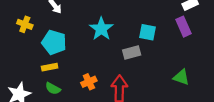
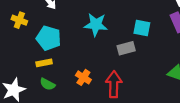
cyan star: (101, 29) -> (96, 25), turned -30
orange cross: (89, 82) -> (83, 77), turned -32

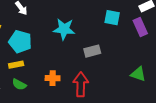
cyan square: (142, 28) -> (112, 18), moved
orange cross: (83, 77) -> (53, 78), turned -32

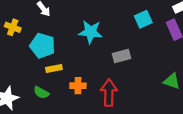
cyan square: (112, 18) -> (143, 19), turned -35
yellow rectangle: (16, 65) -> (54, 69), moved

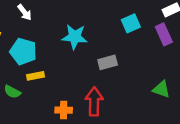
orange cross: (78, 86) -> (64, 110), moved
green semicircle: (41, 93) -> (12, 92), moved

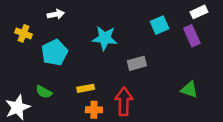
white arrow: (25, 12) -> (56, 14), turned -63
cyan pentagon: (23, 51) -> (55, 53), turned 30
yellow rectangle: (35, 76) -> (86, 88), moved

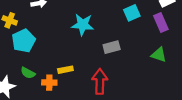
cyan pentagon: (55, 53) -> (24, 41), moved
green triangle: (189, 90) -> (159, 55), moved
orange cross: (94, 110) -> (49, 83), moved

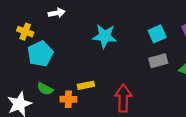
cyan square: (132, 13) -> (157, 34), moved
gray rectangle: (112, 47) -> (158, 61), moved

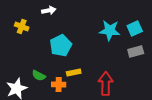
cyan star: (105, 36) -> (110, 30), moved
cyan pentagon: (40, 54) -> (61, 46), moved

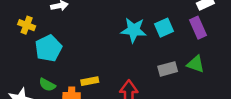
cyan pentagon: (61, 46) -> (48, 48), moved
gray rectangle: (136, 52) -> (168, 69), moved

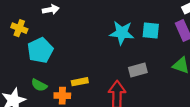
cyan square: (164, 28) -> (151, 30), turned 30
gray rectangle: (168, 69) -> (138, 70), moved

